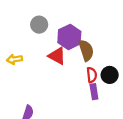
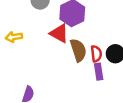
brown semicircle: (86, 50) -> (78, 50), moved

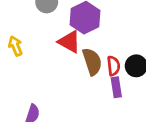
yellow arrow: (14, 37) -> (15, 46), turned 77

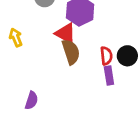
brown semicircle: (92, 62) -> (71, 52), moved

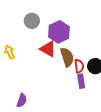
brown semicircle: (71, 52) -> (67, 57), moved

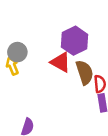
gray circle: (32, 21) -> (17, 52), moved

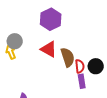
purple hexagon: (74, 41) -> (51, 19), moved

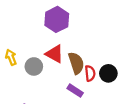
gray circle: (15, 41) -> (34, 66), moved
purple rectangle: (82, 81) -> (75, 91), moved, turned -48

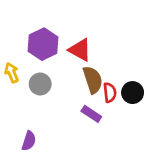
purple hexagon: (57, 19) -> (43, 44), moved
red triangle: (54, 54) -> (80, 50), moved

